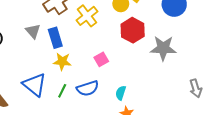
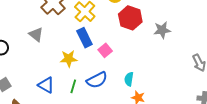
blue rectangle: (55, 38) -> (84, 38), moved
gray star: (163, 48) -> (162, 30), size x0.7
blue triangle: (35, 85) -> (46, 85), size x0.7

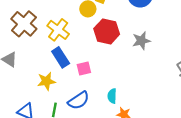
pink square: (105, 50) -> (84, 68), turned 32

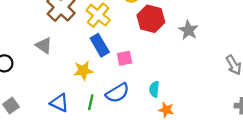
gray star: (141, 41) -> (188, 30), turned -30

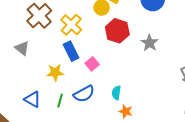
pink square: (125, 58) -> (92, 64), turned -32

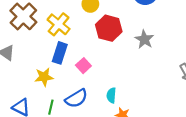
blue rectangle: (71, 51) -> (60, 53), turned 48

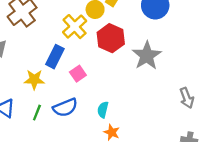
yellow cross: (59, 24) -> (75, 27), moved
gray star: (144, 39) -> (147, 56), size x1.4

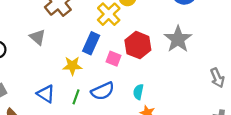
red hexagon: (111, 38) -> (138, 45), moved
pink square: (78, 74) -> (114, 59), turned -32

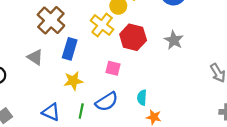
gray star: (178, 39) -> (174, 40), size x0.7
blue rectangle: (91, 43) -> (70, 49), moved
red hexagon: (138, 45) -> (133, 37), moved

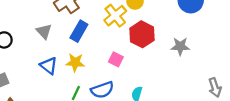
gray star: (174, 40) -> (180, 46), turned 30
blue triangle: (51, 112) -> (49, 66), moved

